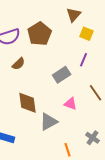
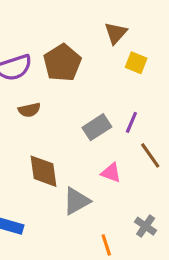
purple line: (84, 60) -> (131, 122), moved
brown semicircle: (19, 64) -> (29, 110), turned 32

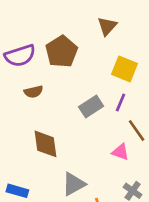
yellow square: (136, 63) -> (125, 69), moved, size x1.4
pink triangle: (111, 173) -> (120, 152), moved
gray triangle: (76, 201) -> (74, 184), moved

